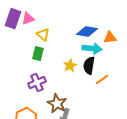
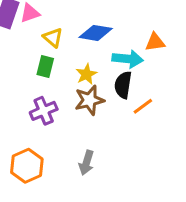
blue diamond: (87, 32) -> (96, 33), moved
yellow star: (70, 66) -> (86, 74), moved
brown star: (57, 104) -> (89, 100), moved, turned 30

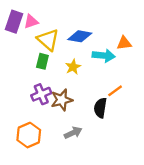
yellow triangle: (53, 38) -> (48, 40), size x1.5
black semicircle: (123, 85) -> (100, 108), moved
brown star: (89, 100) -> (62, 100), moved
gray arrow: (86, 163) -> (73, 133), turned -132

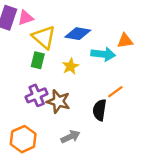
brown star: (62, 100) -> (58, 101), turned 30

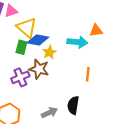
blue diamond: (78, 34) -> (38, 40), moved
orange line: (115, 92) -> (88, 74), turned -48
brown star: (58, 101) -> (39, 69), moved
black semicircle: (100, 110) -> (73, 105), moved

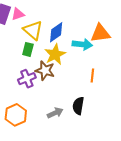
orange triangle: (96, 31) -> (100, 33), size x1.5
blue diamond: (38, 40) -> (56, 32), moved, turned -45
yellow star: (49, 52) -> (55, 54), size x1.5

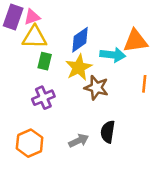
yellow triangle: (33, 30) -> (35, 37), moved, turned -40
brown star: (45, 71) -> (96, 88), moved
orange line: (92, 76) -> (144, 84), moved

